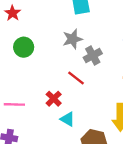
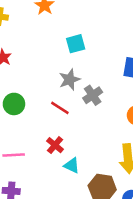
green circle: (24, 47) -> (14, 104), moved
red line: (76, 78) -> (60, 108), moved

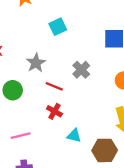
gray star: (69, 80) -> (36, 63), moved
red cross: (55, 145) -> (54, 111), moved

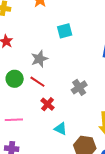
gray cross: (81, 70) -> (79, 87), moved
red line: (54, 86) -> (37, 82), moved

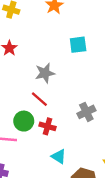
green circle: (15, 79) -> (24, 121), moved
red cross: (48, 104) -> (47, 126), turned -32

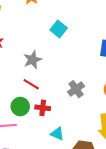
cyan square: (78, 45) -> (59, 29), turned -35

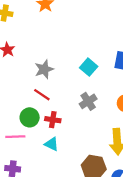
cyan square: (59, 29) -> (89, 67), moved
cyan triangle: (57, 134) -> (52, 144), moved

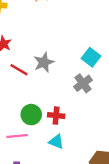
red line: (42, 95) -> (19, 70), moved
gray cross: (88, 101) -> (83, 83), moved

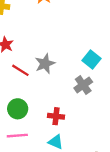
green circle: (31, 115) -> (18, 109), moved

